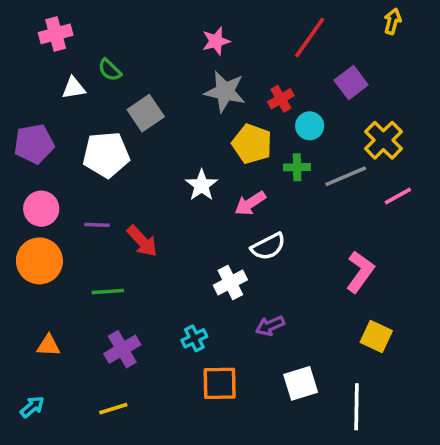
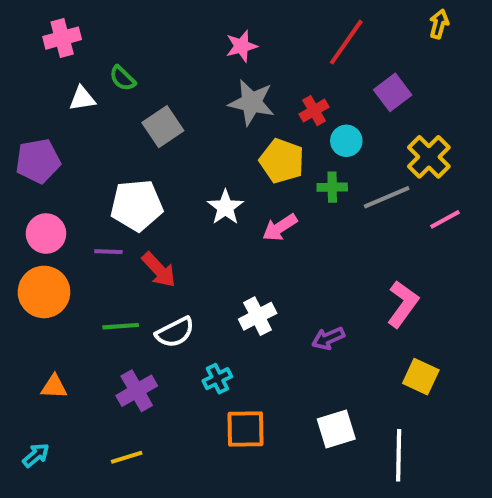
white pentagon: (106, 155) -> (137, 205), moved
white semicircle: (268, 246) -> (175, 332), moved
purple arrow: (270, 326) -> (328, 338), moved

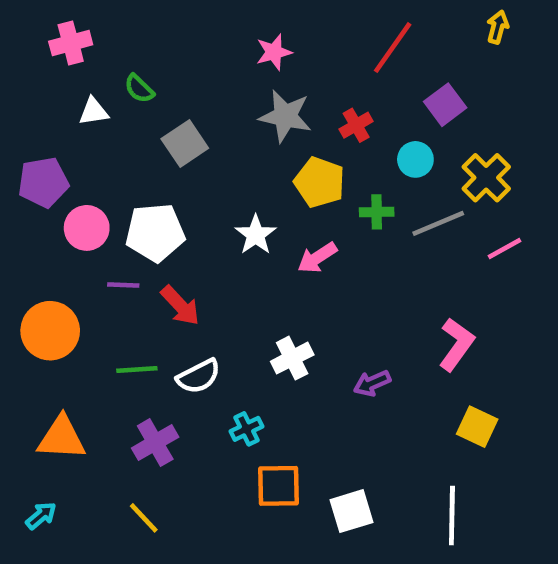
cyan circle: (346, 141) -> (415, 159), moved
pink circle: (46, 234) -> (87, 228), moved
orange triangle: (54, 387) -> (62, 438), size x1.6
white square: (336, 429) -> (352, 511), moved
yellow line: (127, 457) -> (144, 518), turned 64

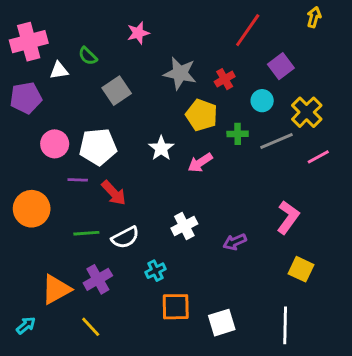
pink cross: (71, 43) -> (29, 42), moved, size x1.4
pink star: (274, 52) -> (138, 33), moved
purple pentagon: (43, 182) -> (26, 98), moved
orange triangle: (62, 438) -> (56, 289), moved, turned -32

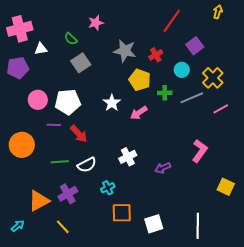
green semicircle: (88, 56) -> (71, 39), moved
yellow square: (301, 269) -> (226, 187), moved

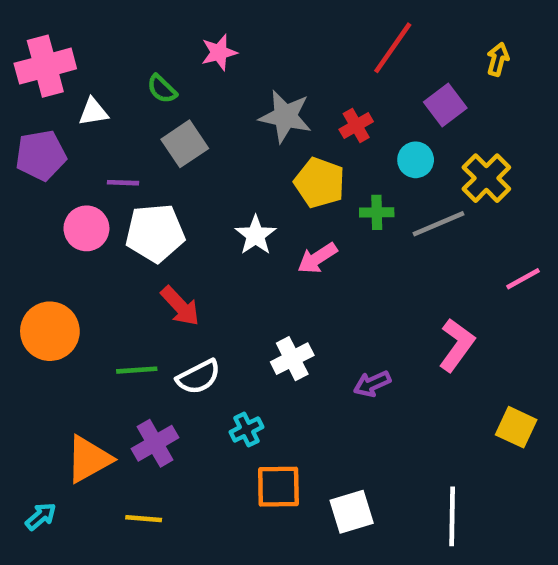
yellow arrow: (218, 12) -> (498, 59), moved
pink line: (221, 109) -> (523, 279), moved
purple line: (54, 125) -> (123, 183), moved
yellow line: (63, 227) -> (144, 519), turned -42

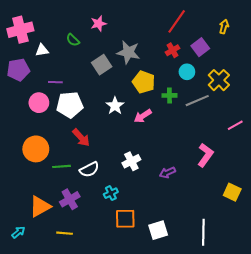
red cross: (356, 126) -> (173, 50), moved
gray square: (185, 144) -> (102, 65), moved
orange circle: (50, 331) -> (36, 149), moved

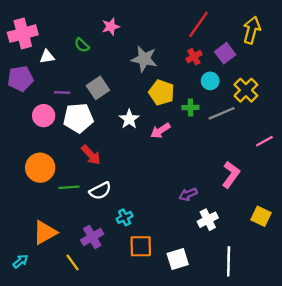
yellow arrow: (224, 27) -> (252, 30), size x1.6
gray square: (102, 65) -> (98, 88), moved
white cross: (131, 161) -> (208, 220), moved
purple cross: (70, 199) -> (92, 237), moved
yellow line: (65, 233) -> (73, 262), turned 49

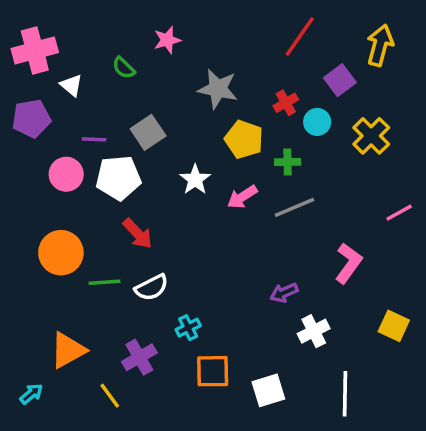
white triangle: (47, 57) -> (71, 85), turned 49
red cross: (194, 57) -> (286, 103), moved
gray line: (222, 113) -> (295, 207), moved

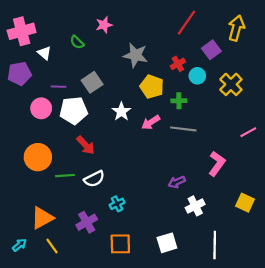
gray line: (295, 207) -> (183, 129), turned 30
orange square: (213, 371) -> (120, 244), moved
yellow line: (110, 396) -> (52, 246), moved

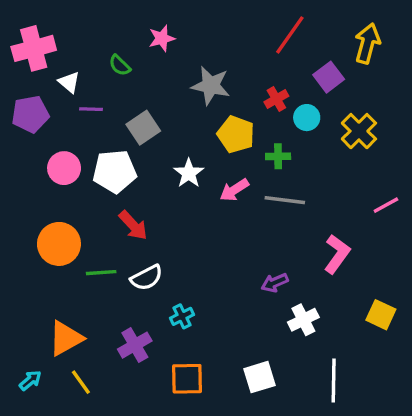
purple line: (58, 87) -> (91, 109), moved

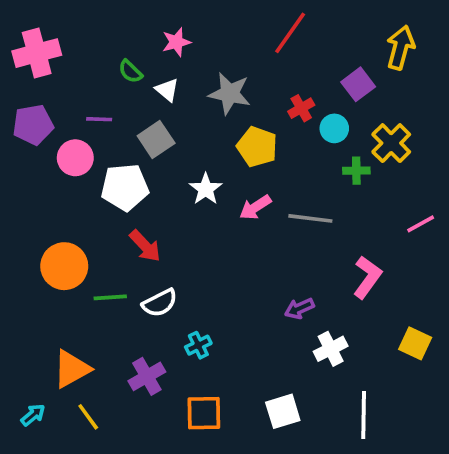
red line: (290, 35) -> (290, 33), moved
white triangle: (69, 82) -> (167, 90), moved
green cross: (278, 156) -> (356, 171), moved
pink circle: (64, 168) -> (75, 158), moved

